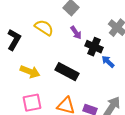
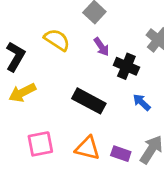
blue arrow: (108, 62) -> (142, 102), moved
yellow arrow: (30, 72) -> (22, 93), moved, turned 132

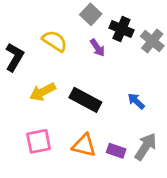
black cross: (126, 66) -> (121, 29), moved
yellow arrow: (22, 93) -> (43, 92), moved

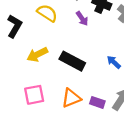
orange triangle: (84, 145) -> (71, 98), turned -36

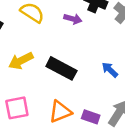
purple arrow: (82, 19) -> (73, 19), turned -40

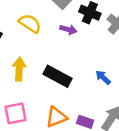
yellow arrow: (21, 61) -> (19, 69), turned 120

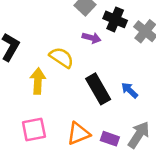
yellow semicircle: (30, 24) -> (61, 57), moved
black rectangle: (57, 76) -> (98, 89), moved, turned 32

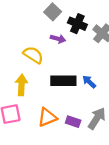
yellow arrow: (38, 81) -> (21, 85), moved
black rectangle: (98, 89) -> (63, 81), turned -60

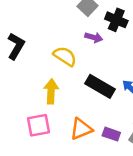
black rectangle: (63, 81) -> (100, 86), turned 30

